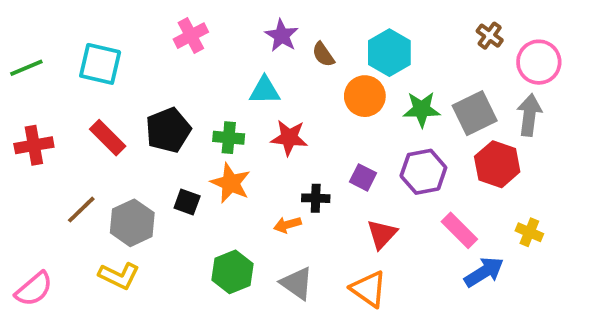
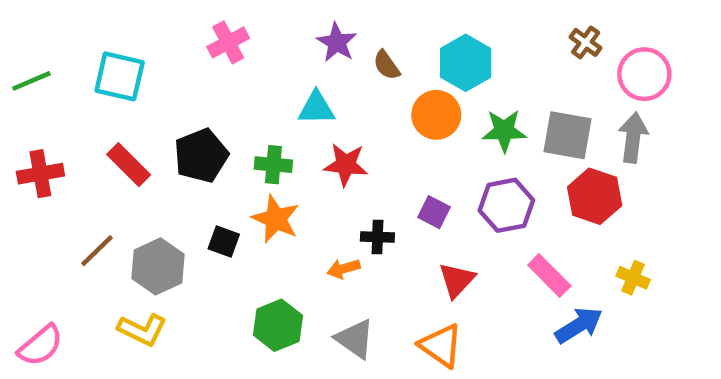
gray square: (475, 113) -> (567, 135), turned 36

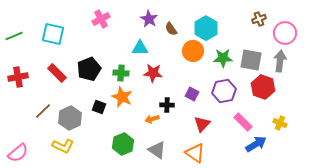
brown cross: (586, 42) -> (259, 19), turned 32

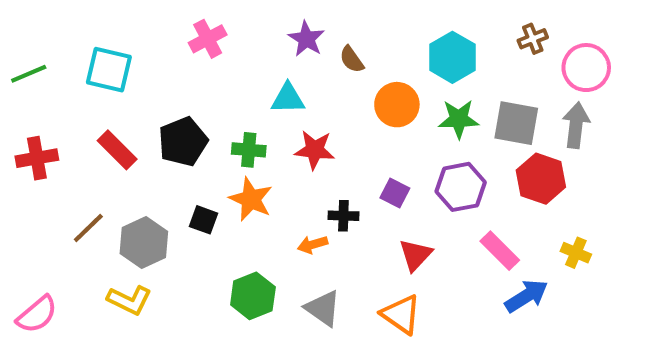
cyan hexagon: (206, 28) -> (452, 57), moved

